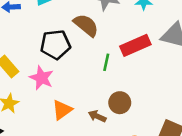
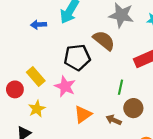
green line: (106, 62) -> (120, 87), moved

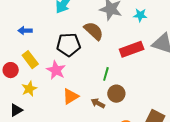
blue arrow: (39, 25) -> (25, 31), moved

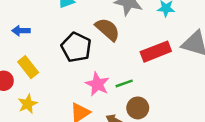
black pentagon: (69, 45) -> (76, 47), turned 30
pink star: (56, 70) -> (97, 84), moved
green line: (106, 74) -> (124, 83), turned 56

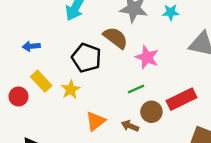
red rectangle: (156, 52) -> (181, 99), moved
pink star: (97, 84) -> (147, 57), moved
yellow star: (28, 104) -> (71, 89), moved

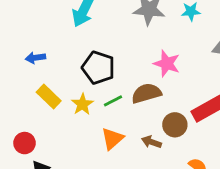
brown semicircle: (115, 38) -> (146, 93), moved, turned -50
green line: (136, 89) -> (113, 101), moved
red circle: (19, 96) -> (25, 143), moved

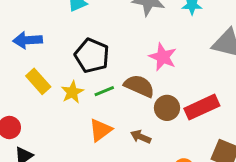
blue arrow: (35, 58) -> (28, 40), size x1.4
brown semicircle: (146, 93) -> (139, 86), turned 36
brown circle: (175, 125) -> (167, 108), moved

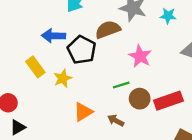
blue arrow: (28, 40) -> (54, 36), moved
brown semicircle: (139, 86) -> (108, 30), moved, turned -50
green line: (104, 91) -> (121, 85), moved

